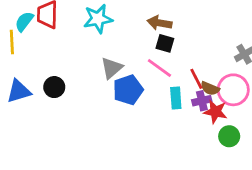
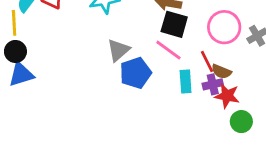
black square: (165, 43) -> (174, 24), size x1.4
black circle: (54, 87) -> (15, 51), moved
pink circle: (233, 90) -> (224, 27), moved

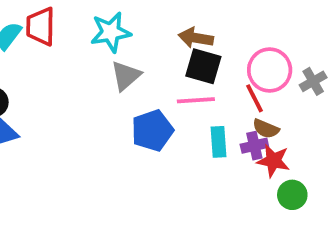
gray triangle: (118, 50) -> (126, 76), moved
pink line: (168, 50) -> (196, 100), turned -40
red line: (207, 61) -> (254, 98), moved

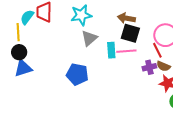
blue pentagon: (152, 131) -> (77, 74), moved, turned 30
cyan rectangle: (219, 142) -> (111, 50), moved
purple cross: (254, 146) -> (149, 67), moved

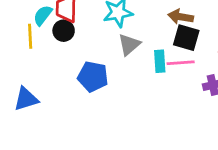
black circle: (19, 52) -> (64, 31), moved
blue triangle: (23, 68) -> (26, 99), moved
blue pentagon: (77, 74) -> (93, 77), moved

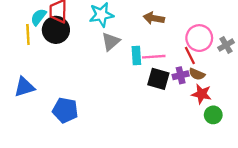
black circle: (64, 31) -> (56, 30), size x1.5
black square: (186, 38) -> (158, 79), moved
blue pentagon: (93, 77) -> (65, 110), moved

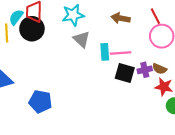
gray triangle: (111, 42) -> (82, 39), turned -36
red line: (190, 55) -> (155, 16), moved

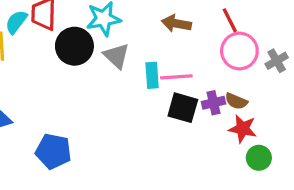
black circle: (32, 29) -> (74, 46), moved

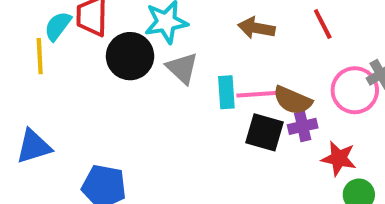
pink circle: (239, 51) -> (355, 90), moved
brown semicircle: (236, 101) -> (293, 100), moved, size x1.4

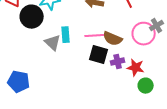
gray triangle: (182, 68) -> (53, 43), moved
cyan rectangle: (226, 92) -> (66, 35), moved
purple cross: (303, 126) -> (118, 62), moved

